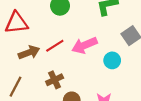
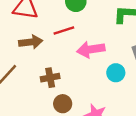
red line: (55, 46) -> (64, 31), moved

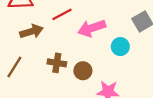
brown cross: (50, 78) -> (57, 63), turned 30
brown circle: (63, 104) -> (83, 71), moved

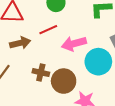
cyan circle: (120, 47) -> (98, 62), size x1.6
brown circle: (83, 71) -> (64, 81), size x1.5

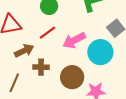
brown cross: (41, 72) -> (41, 67), moved

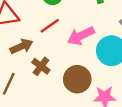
brown cross: (41, 67) -> (41, 66), turned 35

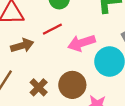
brown cross: (41, 66) -> (39, 87), moved

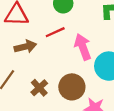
pink arrow: (81, 43) -> (83, 47), turned 85

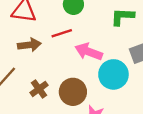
pink arrow: (83, 47) -> (89, 52), turned -55

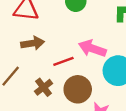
red line: (62, 33) -> (63, 61), moved

